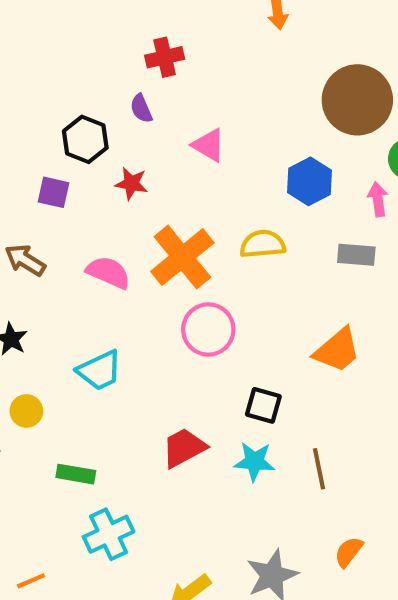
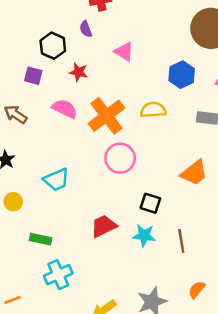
pink semicircle: (108, 272) -> (65, 109), moved

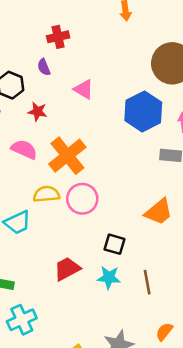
blue hexagon: (182, 75) -> (143, 111), size x1.4
yellow semicircle: (153, 110) -> (46, 194), moved

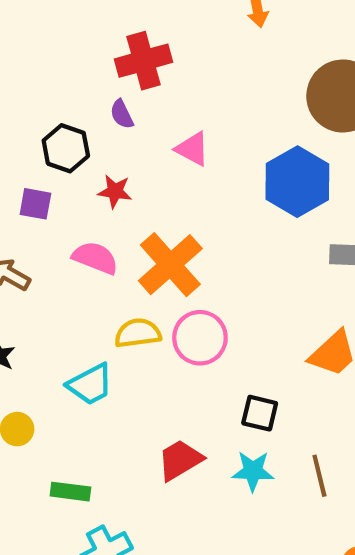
red cross: (58, 37) -> (143, 61), size x1.4

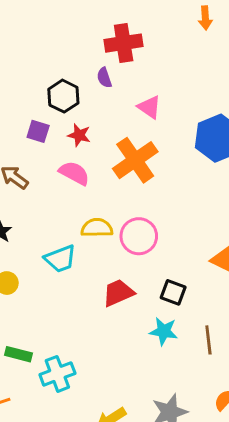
red star: (115, 191) -> (79, 135), moved
orange cross: (170, 265) -> (135, 160), moved
red trapezoid: (180, 460) -> (118, 293), moved
green rectangle: (70, 492) -> (18, 354), moved

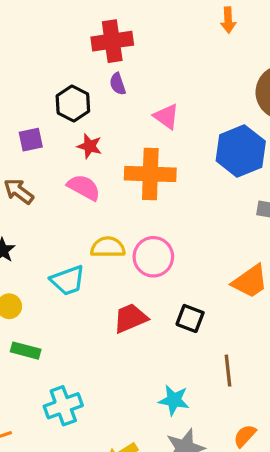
red cross: (124, 43) -> (112, 41), moved
purple square: (38, 131) -> (31, 140), moved, turned -30
orange cross: (135, 160) -> (150, 174), turned 36
cyan star: (164, 331) -> (174, 400), moved
green rectangle: (18, 354) -> (26, 351), moved

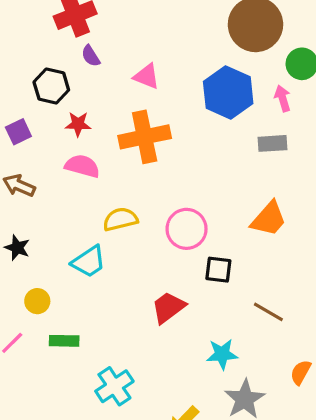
pink circle: (153, 257) -> (187, 229), moved
red trapezoid: (130, 318) -> (168, 307), moved
brown line: (228, 371) -> (268, 312), turned -40

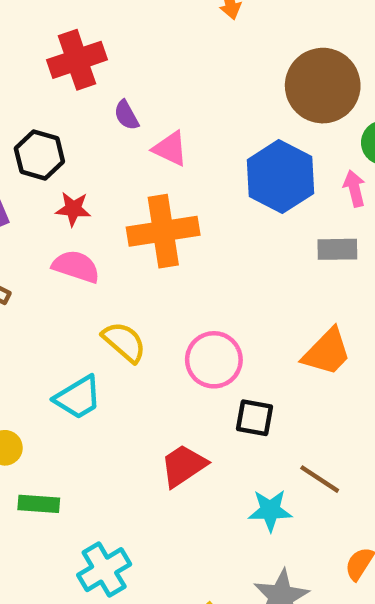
purple semicircle: (91, 56) -> (126, 115), moved
yellow semicircle: (120, 219) -> (124, 342), turned 52
cyan star: (222, 354) -> (270, 510), moved

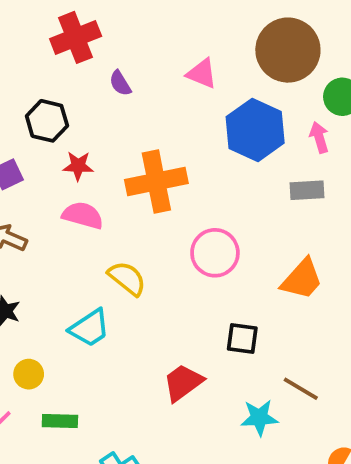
pink triangle: (170, 149) -> (202, 74), moved
pink circle: (214, 360) -> (215, 253), moved

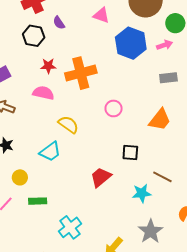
black hexagon: (47, 121) -> (34, 36), moved
pink arrow: (319, 137) -> (164, 45), turned 91
red star: (78, 166) -> (48, 66), moved
gray rectangle: (307, 190) -> (168, 78), moved
pink circle: (215, 253) -> (114, 108), size x0.7

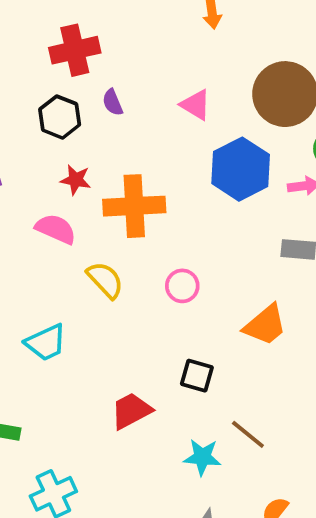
yellow semicircle: (68, 124) -> (105, 280), moved

